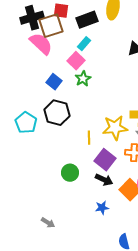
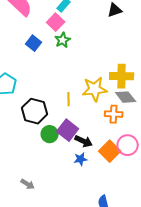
black hexagon: (57, 113) -> (35, 111), moved
purple square: (105, 160) -> (68, 130), moved
blue star: (102, 208) -> (81, 159), moved

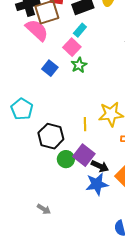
blue star: (81, 159) -> (97, 184), size x1.6

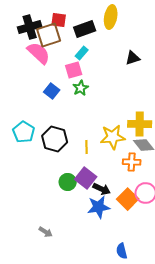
pink square: (72, 47) -> (74, 70), turned 30
black hexagon: (51, 136) -> (55, 139), moved

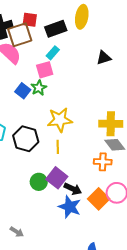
green star: (81, 88) -> (39, 88), moved
yellow star: (113, 137) -> (60, 120), moved
blue star: (99, 207) -> (70, 207), turned 30

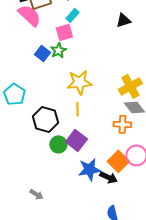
yellow cross: (111, 124) -> (130, 86), turned -30
black hexagon: (26, 139) -> (45, 119), moved
black arrow: (73, 189) -> (108, 177), moved
blue star: (70, 207) -> (89, 169), turned -30

